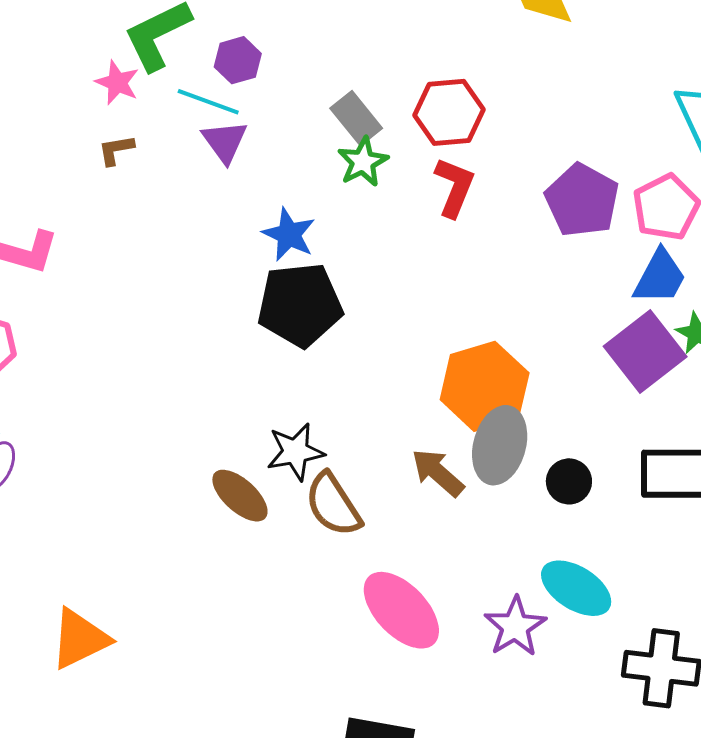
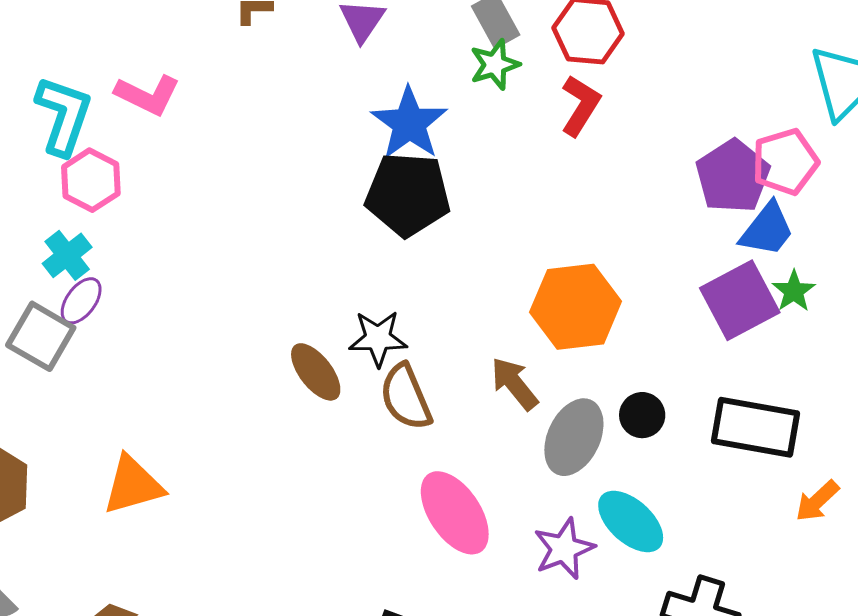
purple pentagon: (582, 200) -> (733, 176), moved
blue star: (289, 234) -> (409, 123), size x1.4
gray ellipse: (500, 445) -> (574, 437), moved

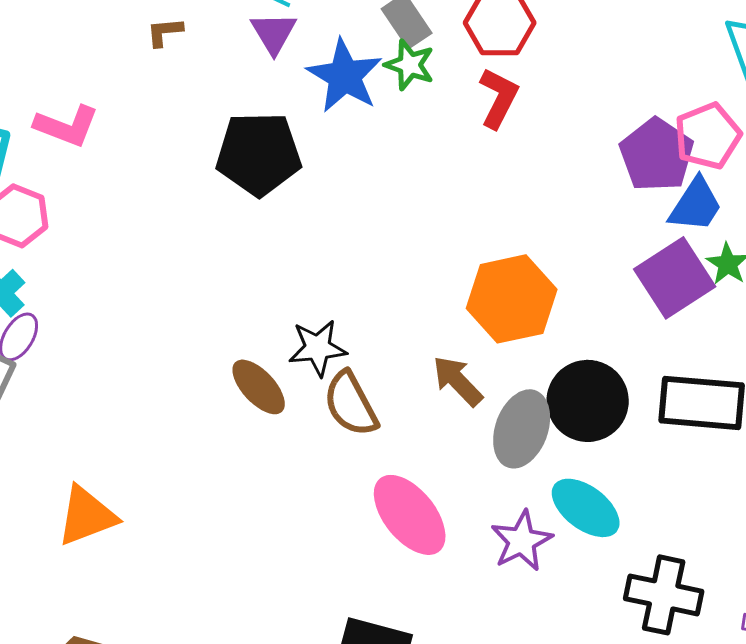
green star: (495, 65) -> (410, 65), turned -30
blue star: (409, 123) -> (345, 76), moved
black pentagon: (408, 194) -> (259, 154), moved
black circle: (642, 415) -> (588, 401), size x1.8

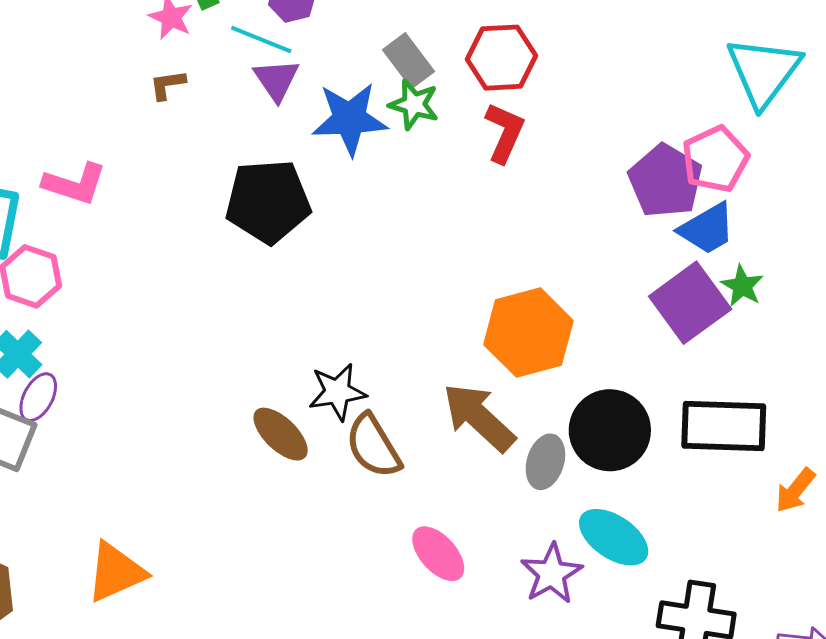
blue star: (345, 76) -> (350, 119), turned -30
blue trapezoid: (696, 205) -> (707, 229), turned 30
brown arrow: (458, 381) -> (479, 417), size x1.4
gray ellipse: (522, 429) -> (545, 462), size x0.7
pink ellipse: (410, 515) -> (438, 554), size x0.7

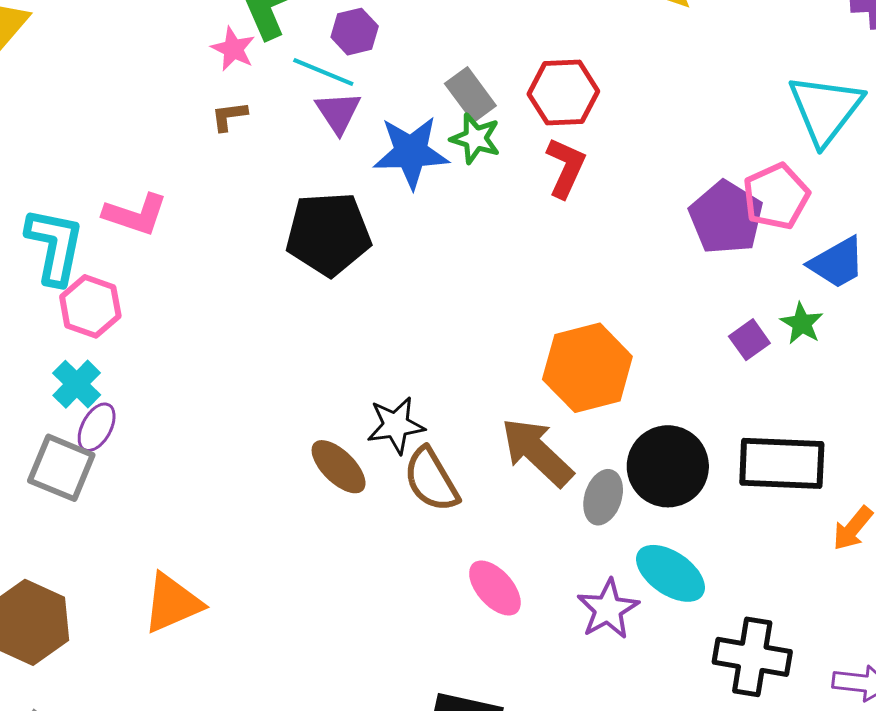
blue trapezoid: (707, 229) -> (837, 263), moved
purple square: (690, 303) -> (749, 340), size x0.5

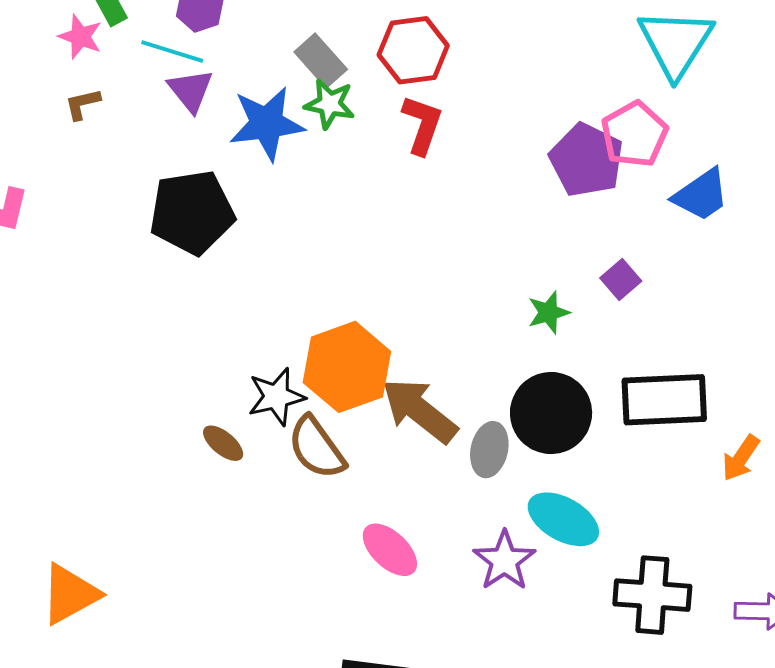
green star: (802, 323) -> (549, 312), moved, turned 30
orange hexagon: (587, 368) -> (347, 367), moved
brown ellipse: (339, 467) -> (223, 443), size x0.7

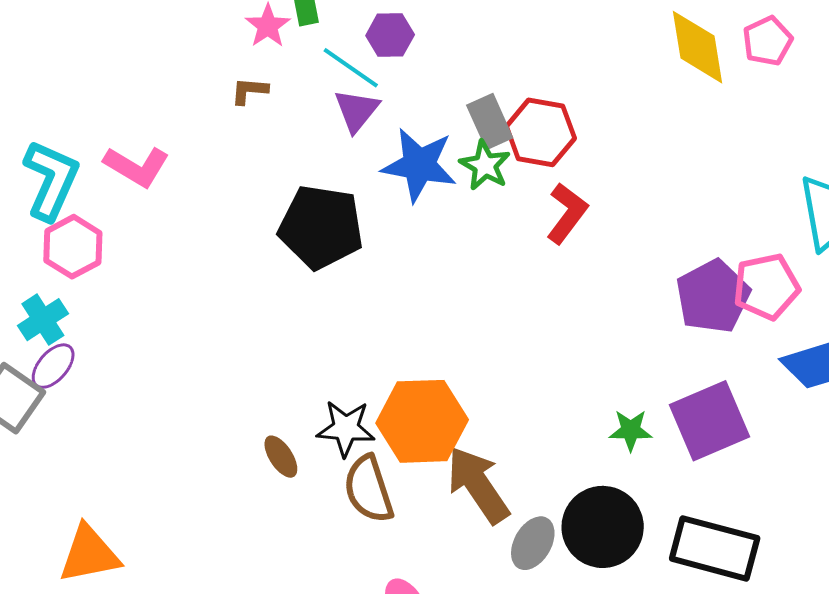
red hexagon: (413, 50) -> (541, 132), moved
purple square: (621, 279) -> (709, 421), size x2.0

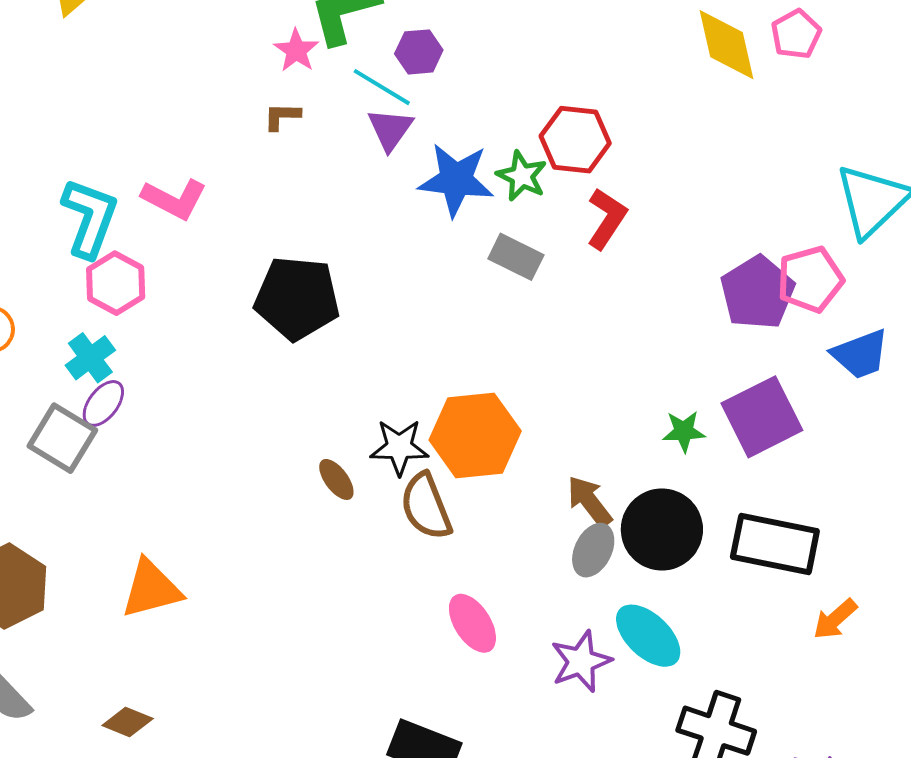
gray rectangle: (490, 121) -> (516, 257), moved, turned -36
black pentagon: (321, 227) -> (297, 298), moved
brown arrow: (478, 485) -> (590, 501), moved, size x0.7

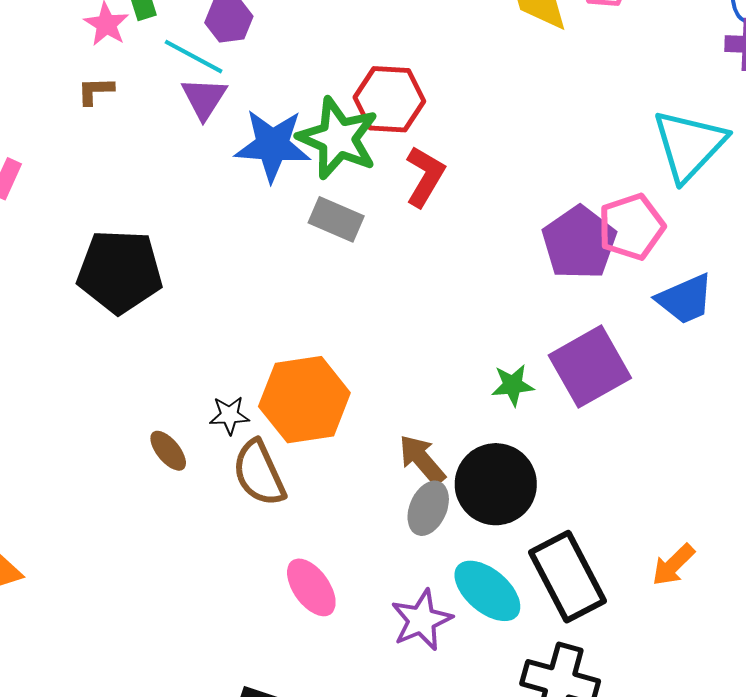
green star: (522, 176) -> (338, 138), size x1.6
black star: (399, 447) -> (229, 415), size x0.7
black rectangle: (775, 544) -> (567, 577), moved, turned 54

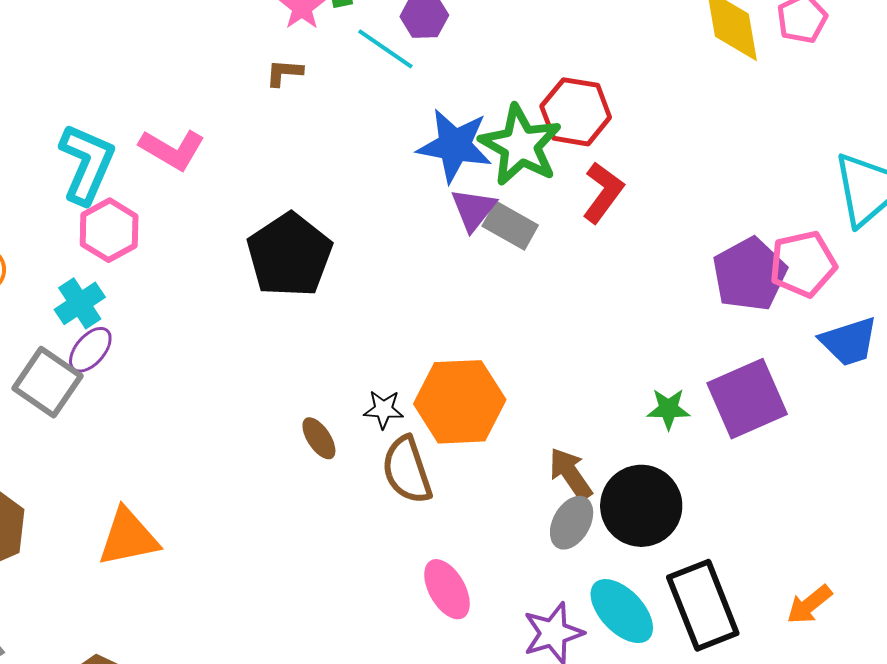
purple triangle: (204, 98) -> (473, 209), moved
black pentagon: (120, 272) -> (289, 255), turned 30

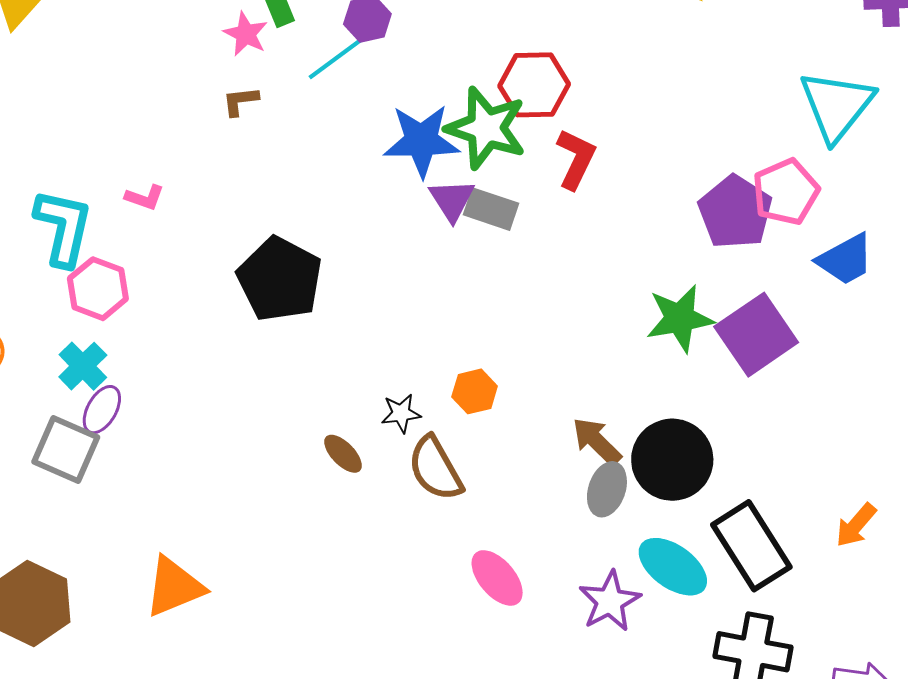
cyan line: (385, 49) -> (335, 59), turned -60
pink L-shape: (172, 149) -> (145, 197), size x0.6
orange hexagon: (460, 402) -> (475, 391), size x0.5
green star: (668, 409) -> (680, 318), moved, size x1.6

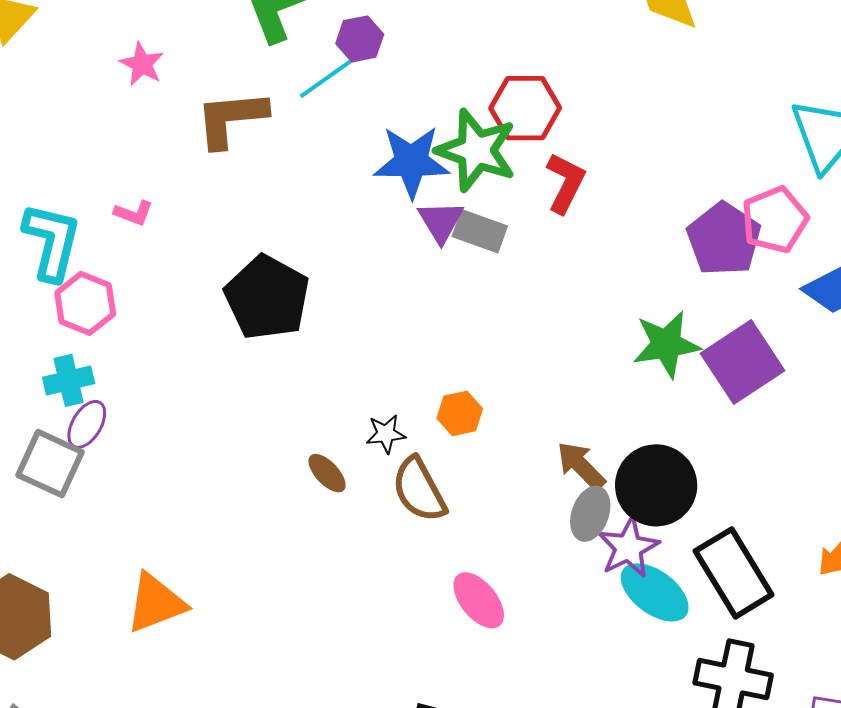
pink star: (246, 34) -> (142, 64), moved
brown L-shape: (240, 101) -> (231, 119), size x2.0
cyan cross: (83, 366) -> (69, 380), turned 30
purple star: (610, 601) -> (628, 548), moved

